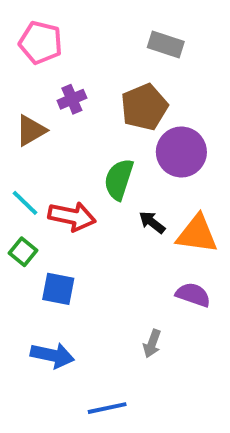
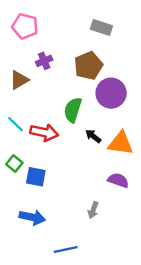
green square: (23, 252) -> (14, 164), moved

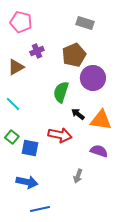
red arrow: (44, 132) -> (60, 135), moved
blue line: (66, 250) -> (40, 209), moved

